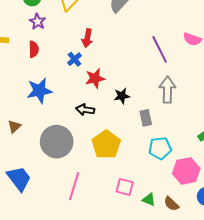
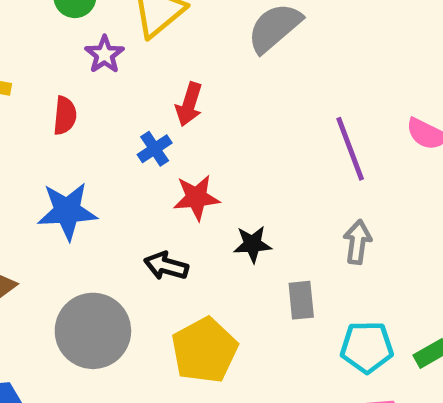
purple star: (37, 22) -> (104, 55), moved
gray arrow: (167, 90) -> (357, 242), size x0.7
cyan pentagon: (160, 148) -> (367, 347), moved

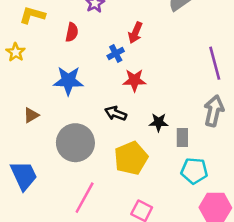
gray arrow: (357, 242) -> (214, 111), size x1.4
black star: (252, 244) -> (159, 122), moved
cyan pentagon: (367, 347) -> (194, 171), moved

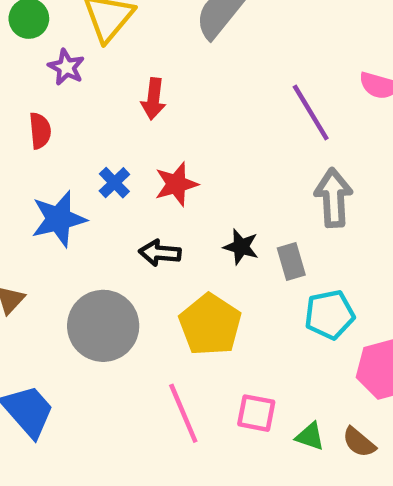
blue cross: (116, 53) -> (114, 183), moved
black star: (159, 122) -> (241, 247), turned 30
pink line: (85, 198) -> (183, 413), moved, turned -36

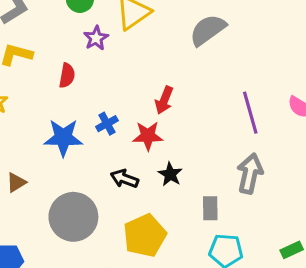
red arrow: (153, 99) -> (164, 100), moved
black star: (241, 247) -> (170, 174), moved

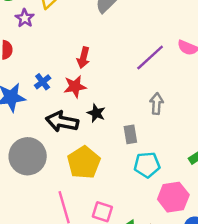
purple line: (250, 113) -> (150, 57), turned 72
gray arrow: (250, 174) -> (157, 104), size x0.7
black arrow: (124, 179) -> (62, 122), size x1.5

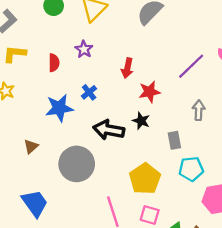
purple star: (25, 18) -> (84, 49), moved
red star: (75, 87) -> (149, 92), moved
yellow pentagon: (84, 162) -> (145, 179), moved

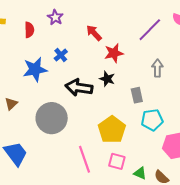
red arrow: (127, 68) -> (94, 33), turned 126

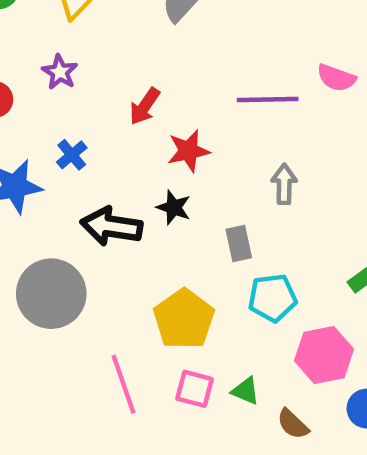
purple line: (150, 30) -> (268, 99), turned 44
red arrow: (94, 33) -> (145, 106), turned -102
green triangle: (140, 173) -> (246, 391), moved

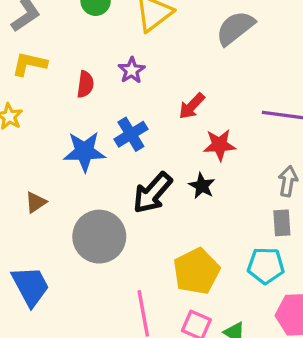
blue cross: (72, 155) -> (131, 134), size x1.4
black arrow: (111, 226) -> (153, 193), turned -66
gray rectangle: (239, 243) -> (282, 223), moved

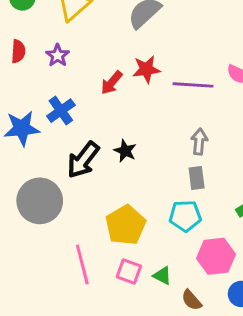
red semicircle: (85, 84) -> (18, 51), moved
red star: (219, 145) -> (146, 69), moved

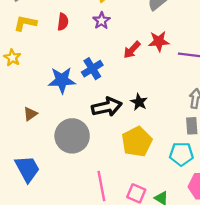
purple star: (58, 55) -> (101, 21), moved
black arrow: (83, 160) -> (107, 107), turned -144
yellow pentagon: (126, 225) -> (137, 142), moved

